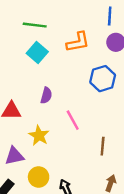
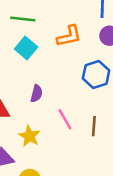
brown line: (103, 146) -> (94, 126), moved

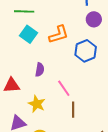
orange L-shape: (69, 36) -> (59, 34), moved
brown line: (94, 126) -> (73, 110), moved

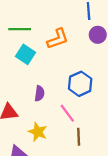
orange L-shape: (59, 34) -> (58, 39), moved
blue hexagon: (86, 51) -> (80, 84), moved

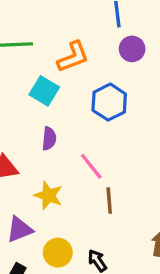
cyan square: (25, 54) -> (44, 91), moved
blue hexagon: (80, 84) -> (109, 102), moved

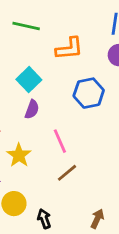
cyan square: (44, 91) -> (29, 80), moved
brown line: (109, 201) -> (67, 173), turned 40

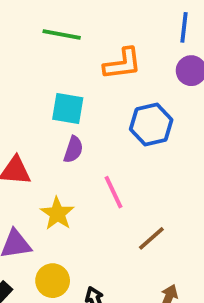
cyan square: (29, 80) -> (68, 108), turned -35
brown line: (67, 173) -> (151, 238), moved

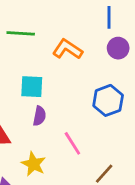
orange L-shape: (122, 64) -> (67, 49), turned -132
blue hexagon: (151, 125) -> (108, 100), moved

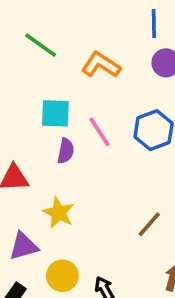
green line: (21, 33) -> (41, 45), turned 32
pink line: (72, 143) -> (99, 132), moved

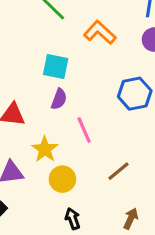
pink line: (99, 132) -> (84, 130), moved
yellow circle: (62, 276) -> (62, 179), moved

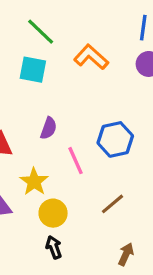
cyan square: (56, 67) -> (33, 70), moved
blue hexagon: (135, 94) -> (115, 139), moved
black arrow: (73, 219) -> (54, 247), moved

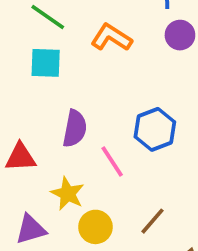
purple semicircle: (49, 128) -> (75, 129), size x1.4
brown line: (112, 204) -> (152, 221), moved

